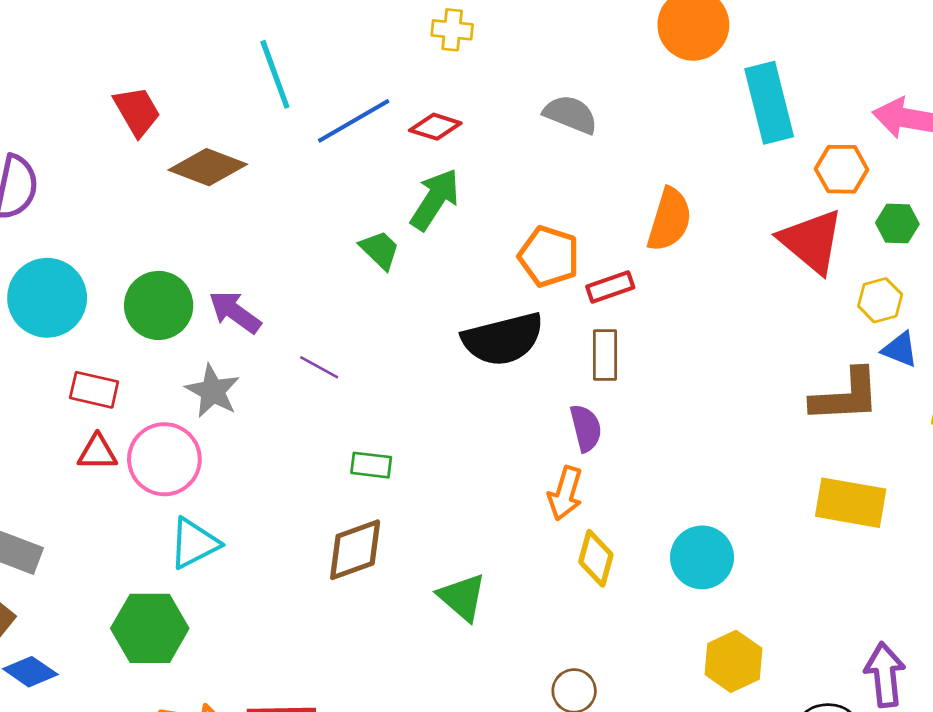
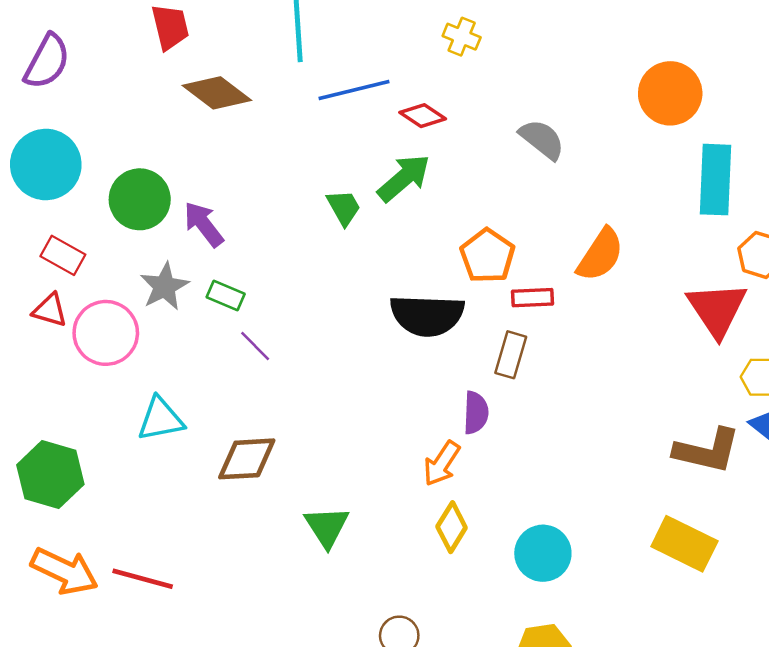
purple line: (319, 367) -> (255, 346), moved
green rectangle: (371, 465) -> (226, 295), moved
cyan triangle: (194, 543) -> (161, 419), moved

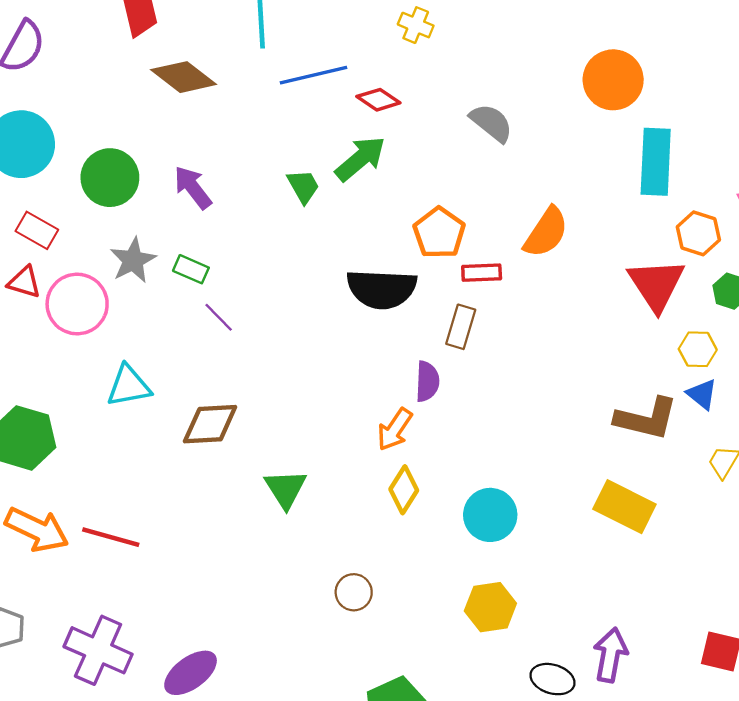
purple arrow: (204, 224) -> (193, 188), moved

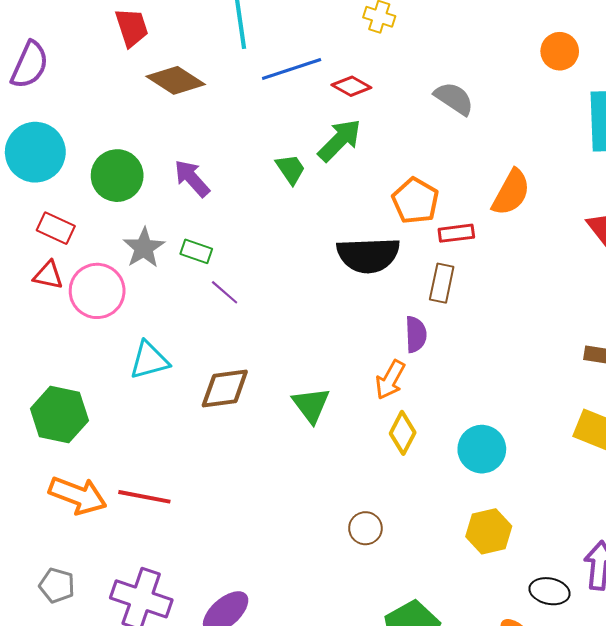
orange circle: (613, 80) -> (560, 51), size x0.7
green triangle: (286, 489) -> (311, 405), moved

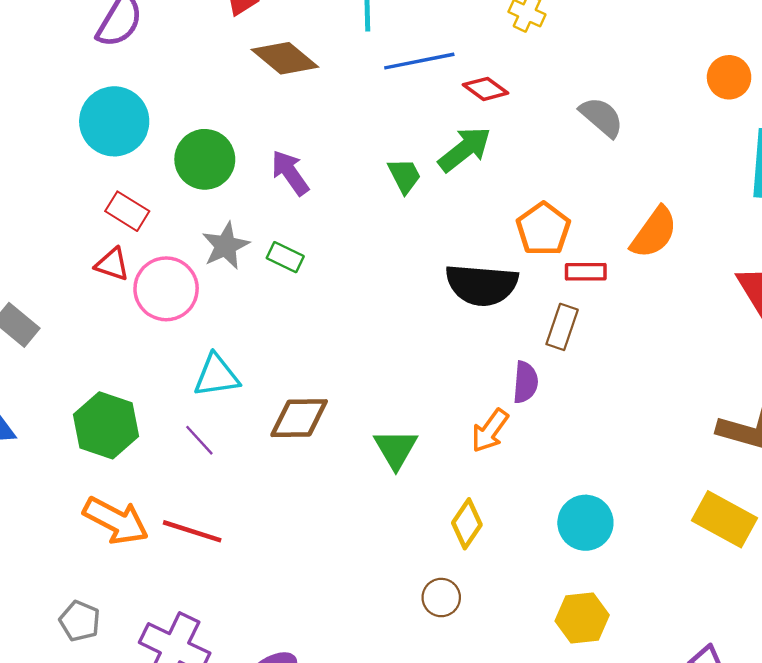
purple line: (225, 292) -> (199, 440), moved
yellow diamond: (403, 433) -> (467, 524), moved

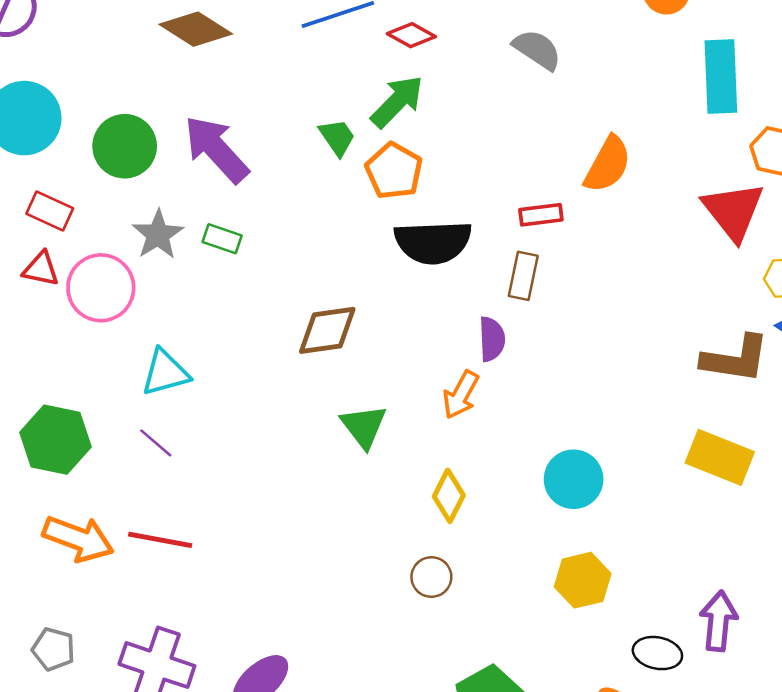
purple arrow: (290, 173) -> (216, 149), size x1.5
orange pentagon: (543, 229) -> (394, 171), moved
brown diamond: (299, 418) -> (327, 330), moved

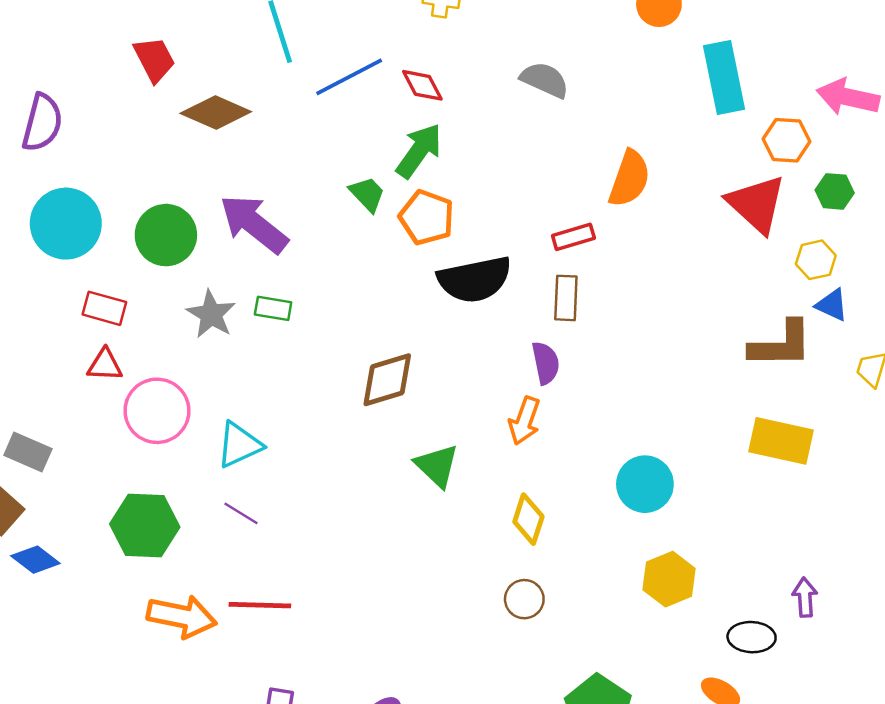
red diamond: (411, 35) -> (422, 85), turned 42
pink circle: (101, 288) -> (157, 411), moved
purple arrow: (718, 621) -> (805, 597), size x0.7

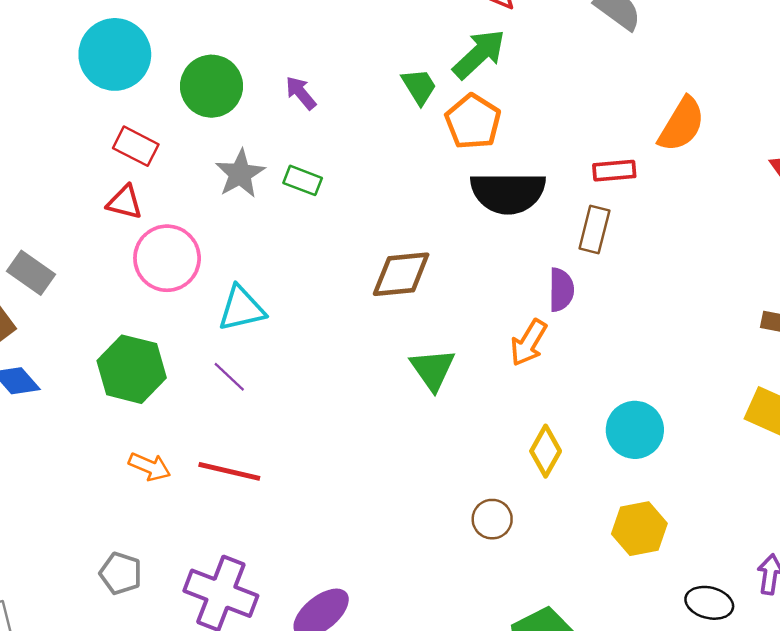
purple arrow: (254, 224) -> (301, 93), size x0.5
yellow diamond: (528, 519) -> (546, 451), moved
orange arrow: (182, 616) -> (150, 467), size x0.6

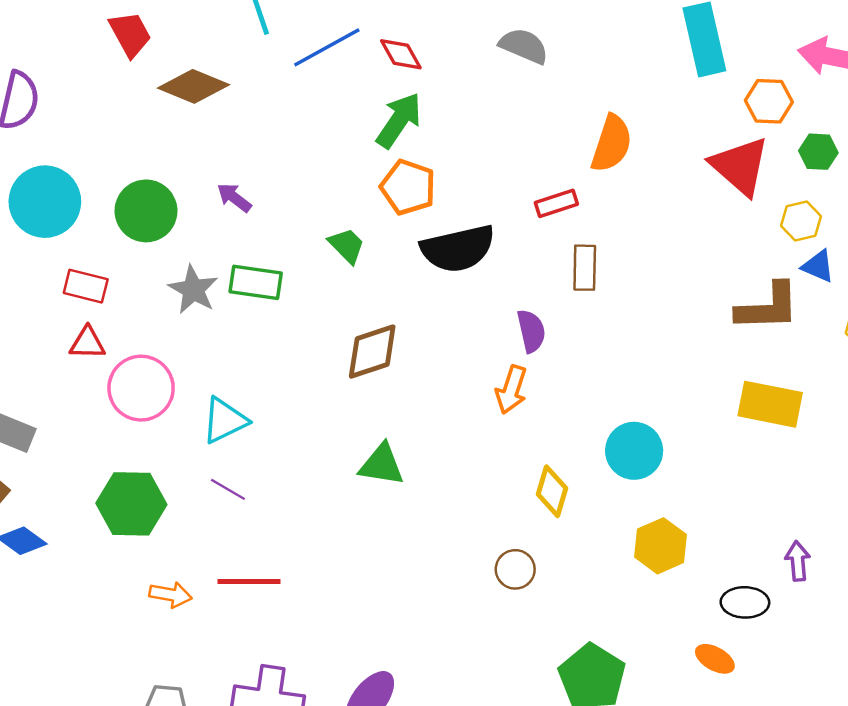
green trapezoid: (419, 86) -> (347, 246), moved
green rectangle: (303, 180) -> (256, 282), size x1.4
brown rectangle: (594, 230) -> (585, 268), moved
green triangle: (433, 369) -> (382, 465), moved, turned -33

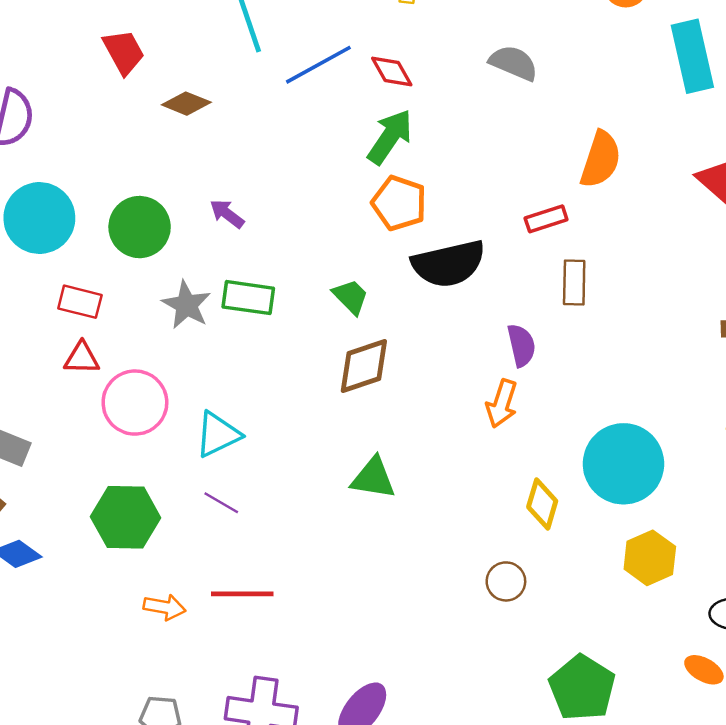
brown diamond: (193, 86) -> (186, 104), size x0.7
green trapezoid: (347, 246) -> (351, 297), moved
cyan circle: (634, 451) -> (623, 464), size x1.4

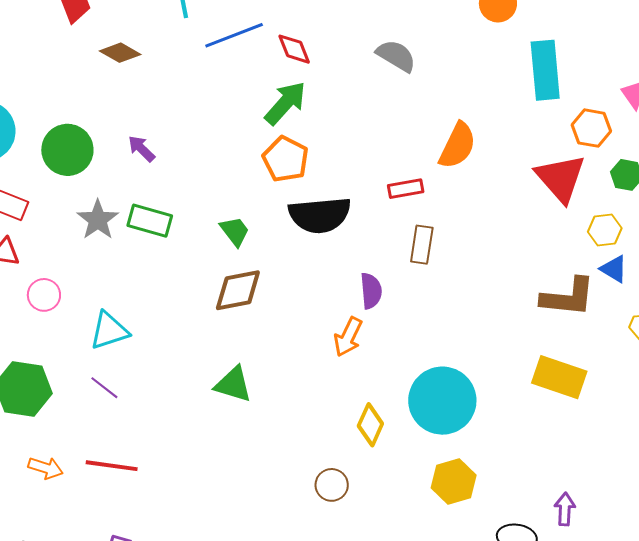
pink circle: (135, 403) -> (44, 295), size x0.6

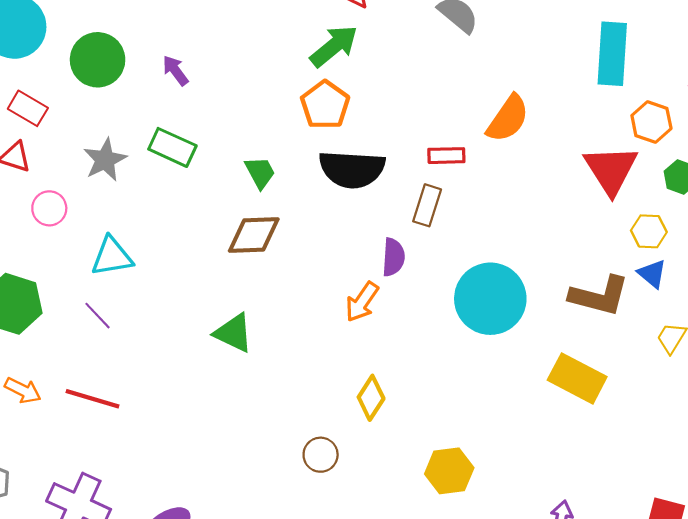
gray star: (98, 220) -> (105, 160), moved
brown rectangle: (422, 245) -> (427, 205), moved
cyan circle: (442, 401) -> (490, 299), moved

